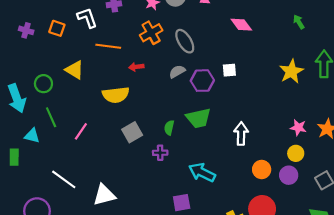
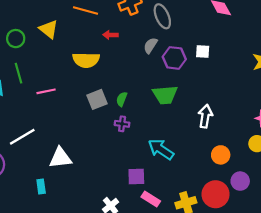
gray semicircle: (177, 72) -> (150, 45), turned -35
green semicircle: (169, 128) -> (122, 99), moved
pink line: (81, 131) -> (46, 91), turned 36
purple circle: (289, 175) -> (240, 181), moved
white line: (64, 179) -> (22, 137), turned -75

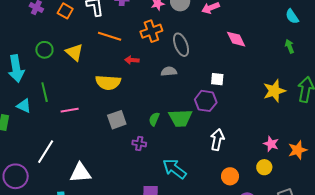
green circle: (16, 39) -> (44, 50), moved
gray semicircle: (150, 45) -> (169, 71), turned 49
purple hexagon: (174, 58) -> (206, 101), moved
green semicircle: (122, 99) -> (154, 119), moved
white line: (22, 137) -> (46, 152), turned -30

